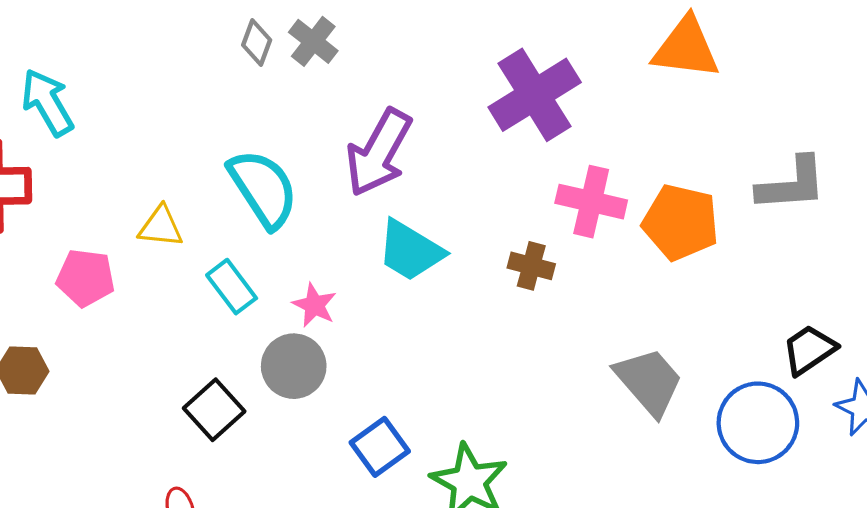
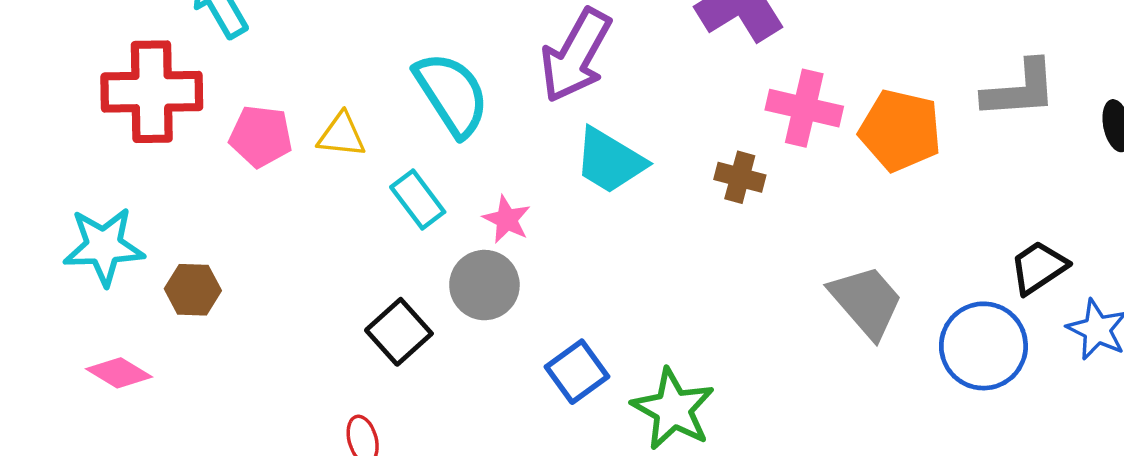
pink pentagon: (86, 278) -> (261, 136), moved

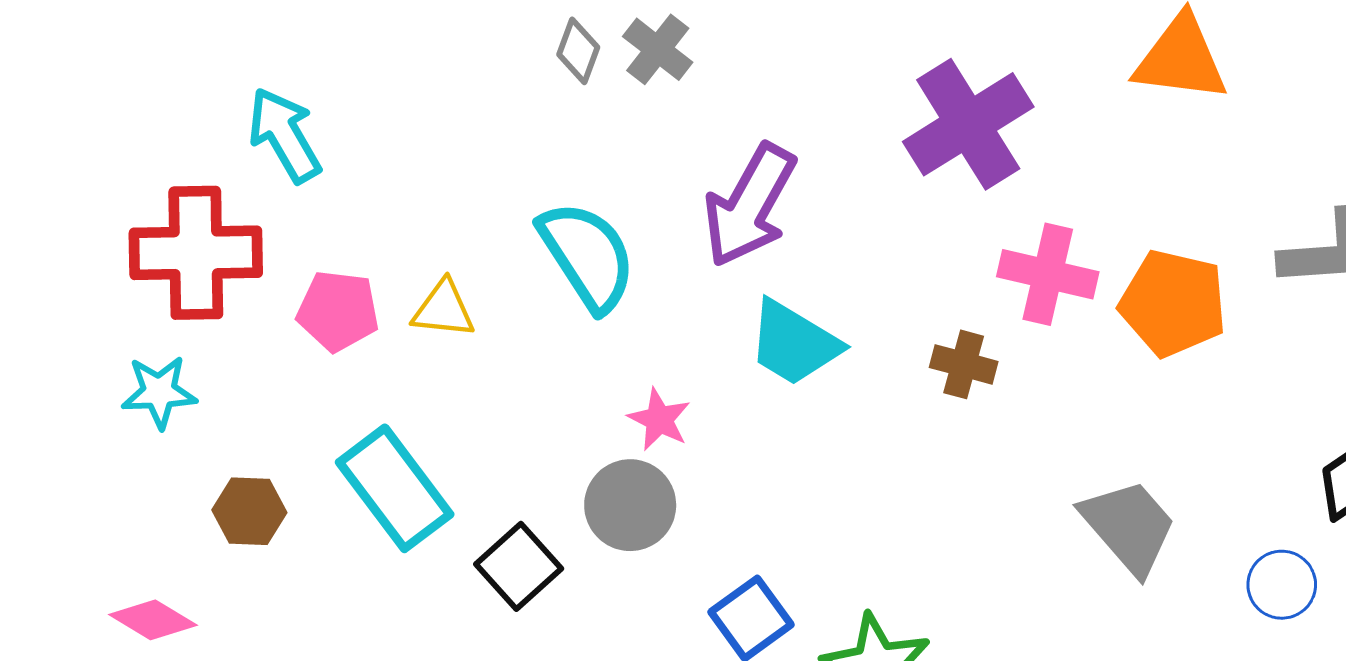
cyan rectangle: (418, 199) -> (395, 488), moved, size x1.6
cyan star: (104, 246) -> (159, 392), moved, size x0.7
blue circle: (983, 346) -> (1282, 585), size x0.6

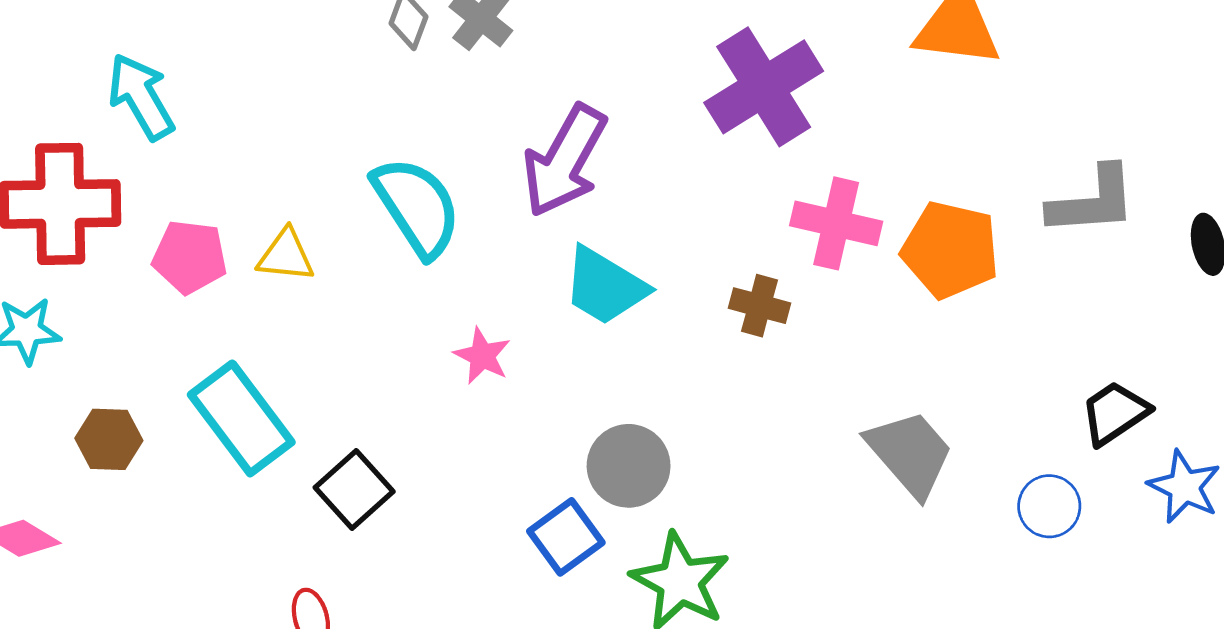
gray circle: (630, 505) -> (629, 466), moved

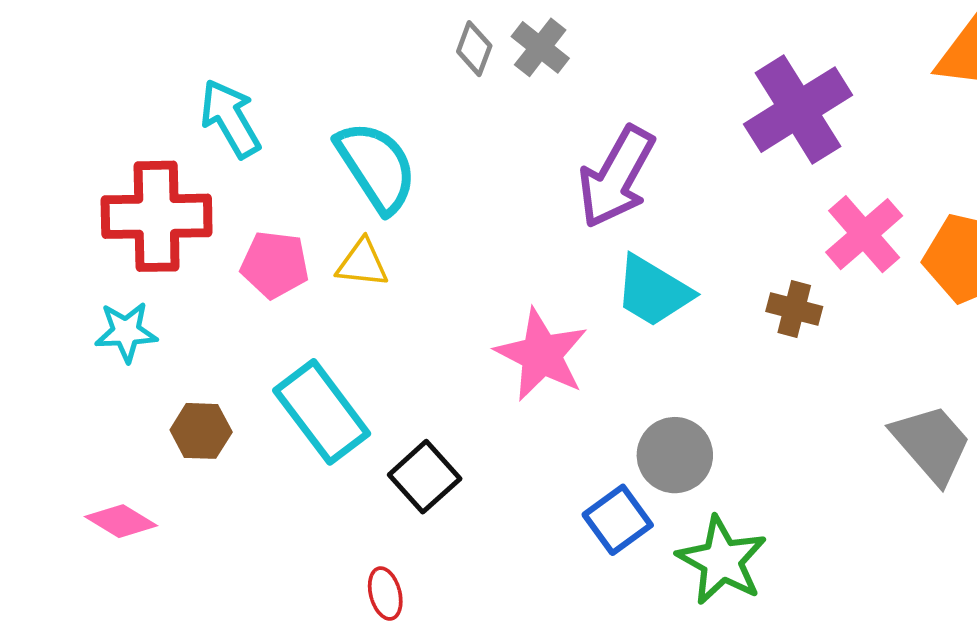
cyan semicircle: (417, 207) -> (376, 167), moved
pink cross: (836, 223) -> (864, 234), turned 36
pink star: (482, 356) -> (541, 355), size x1.8

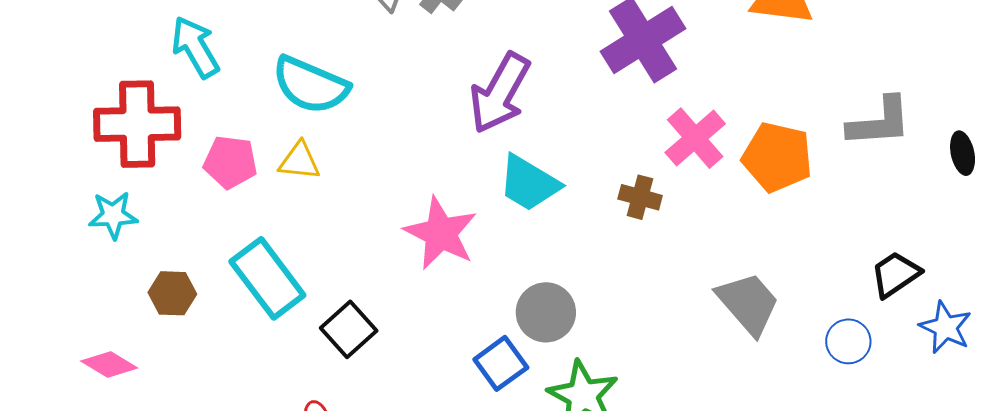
cyan semicircle: (376, 167) -> (310, 85), turned 146

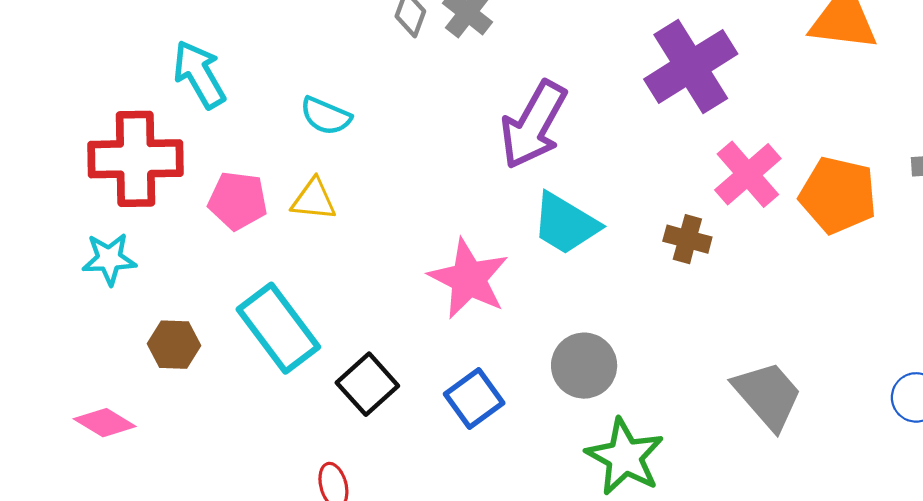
cyan semicircle: (310, 85) -> (326, 116), size x0.6
gray trapezoid: (748, 303) -> (768, 395), moved
blue square: (501, 363) -> (474, 399), moved

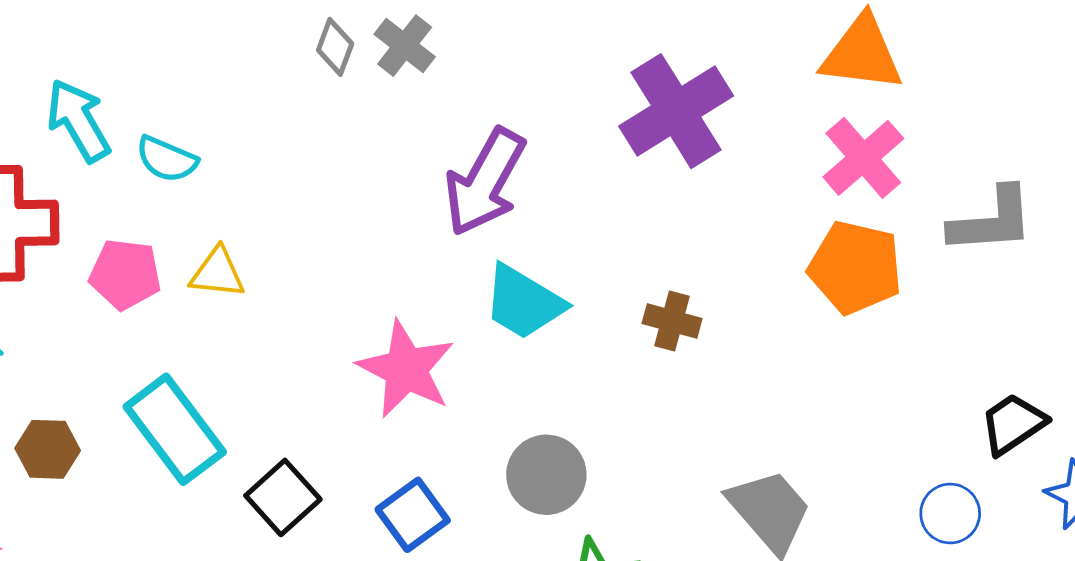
cyan semicircle: (326, 116) -> (167, 159), moved
pink cross: (748, 174) -> (863, 158), moved

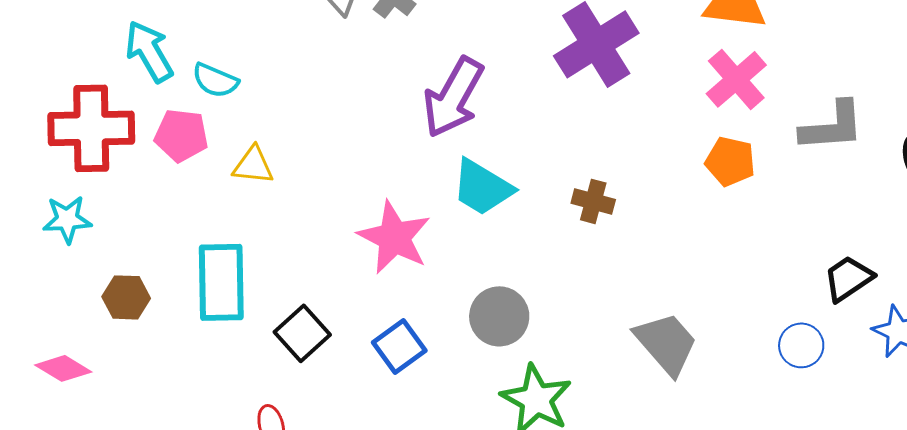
orange pentagon: (855, 267) -> (730, 161), size x0.7
pink pentagon: (125, 274) -> (181, 135), moved
cyan rectangle: (175, 429) -> (221, 282), turned 36

